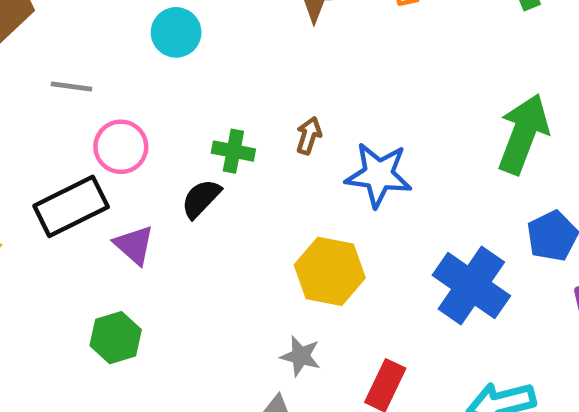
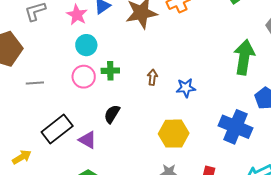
gray line: (72, 86) -> (35, 83), moved
pink circle: (121, 147) -> (84, 77), moved
green cross: (233, 151) -> (110, 71), moved
blue star: (379, 175) -> (186, 88), size x0.7

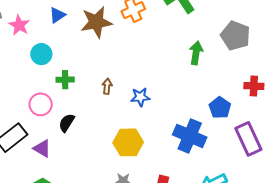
pink star: (77, 15) -> (19, 25), moved
green arrow: (244, 57) -> (196, 53), moved, size x0.7
pink circle: (84, 77) -> (41, 104), moved

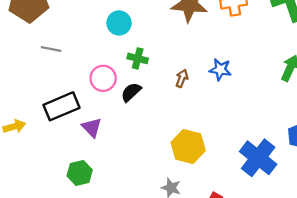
blue star: (140, 97) -> (220, 70), moved
black semicircle: (67, 123) -> (131, 92), moved

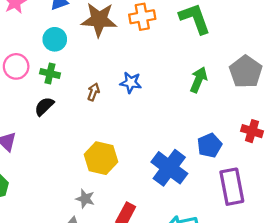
cyan circle: (119, 23) -> (55, 39), moved
pink circle: (103, 78) -> (16, 66), moved

